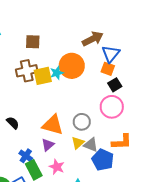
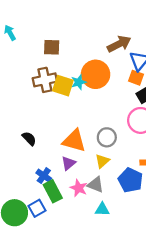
yellow square: (43, 76) -> (63, 86), turned 30
gray triangle: (91, 145) -> (96, 185), moved

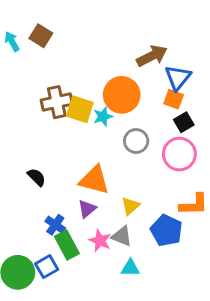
brown square: (52, 47) -> (41, 36), moved, turned 30
cyan star: (79, 82) -> (103, 116), moved
gray circle: (107, 137) -> (136, 141), moved

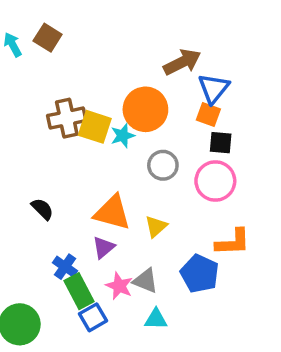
black square: (184, 122) -> (221, 143), turned 36
yellow triangle: (130, 206) -> (156, 226), moved
blue square: (47, 267) -> (93, 317), moved

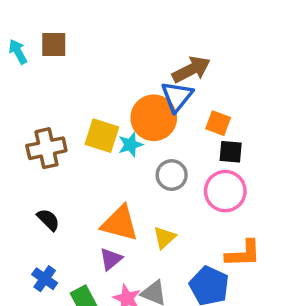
brown square: (48, 38) -> (54, 44), turned -32
blue triangle: (214, 88) -> (177, 96), moved
brown cross: (67, 118) -> (46, 148), moved
blue cross: (65, 267) -> (45, 279), moved

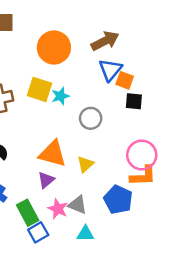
blue triangle: (177, 96) -> (110, 70), moved
orange circle: (154, 118) -> (54, 47), moved
pink circle: (225, 191) -> (142, 155), moved

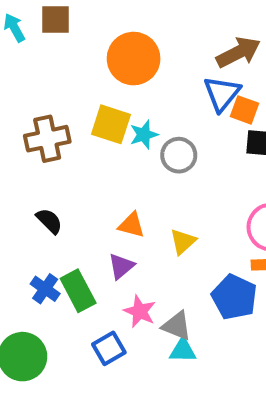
brown arrow: (105, 41) -> (238, 52), moved
gray circle: (91, 118) -> (179, 155), moved
orange triangle: (53, 154) -> (131, 225), size x0.6
gray triangle: (77, 205) -> (177, 326), moved
green rectangle: (28, 213) -> (78, 291), moved

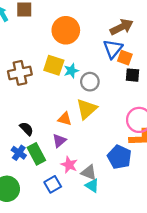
black semicircle: (49, 221) -> (26, 129), moved
yellow triangle: (183, 241) -> (87, 109), moved, size x1.5
cyan triangle: (183, 350) -> (92, 186), turned 32

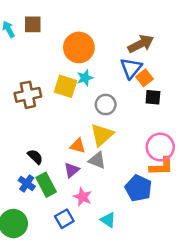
orange square: (125, 58) -> (144, 78), turned 32
cyan star: (71, 71) -> (85, 78), moved
gray triangle: (89, 172) -> (97, 160), moved

